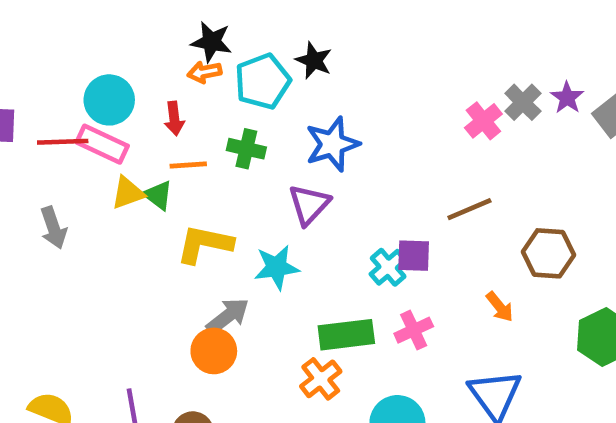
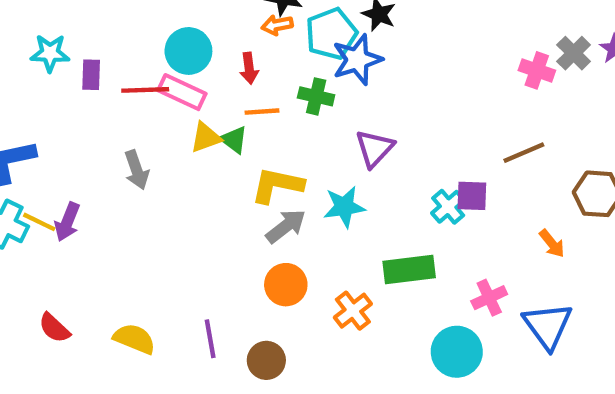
pink cross: (483, 121) -> (537, 70), turned -32
blue star: (332, 144) -> (357, 60), moved
gray arrow: (228, 316) -> (286, 226), moved
pink cross: (414, 330) -> (489, 298), moved
orange cross: (321, 379) -> (353, 311), moved

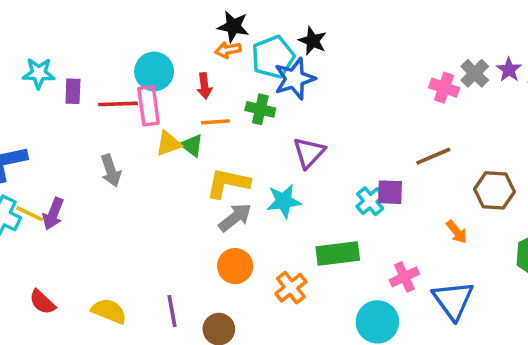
pink rectangle: (182, 92) -> (149, 106), turned 57

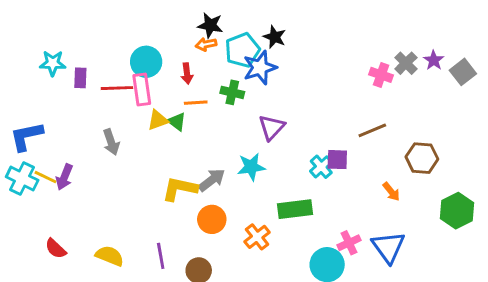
yellow L-shape: (228, 183) -> (180, 189), moved
pink cross: (404, 277) -> (349, 243), moved

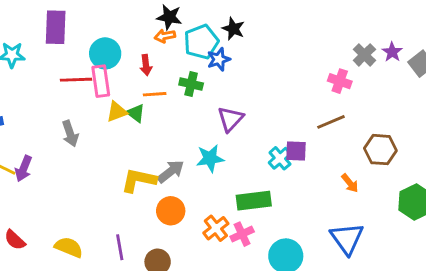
blue star: (260, 68) -> (219, 59), size x0.7
pink cross: (381, 75) -> (340, 81), moved
purple rectangle: (80, 78) -> (56, 27), moved, size x1.6
pink cross: (349, 243) -> (242, 234), moved

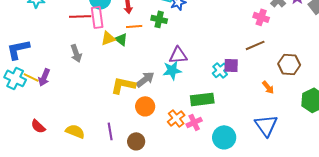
purple triangle: (230, 119) -> (178, 55), moved, turned 42

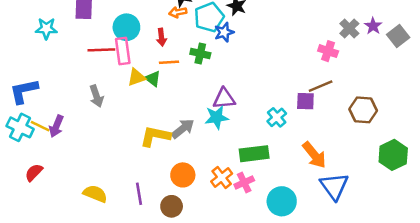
purple square: (231, 65) -> (305, 101), moved
orange arrow: (268, 87) -> (314, 155), moved, size x1.6
orange circle: (145, 106) -> (183, 175), moved
red semicircle: (38, 126) -> (34, 172), moved, turned 91

